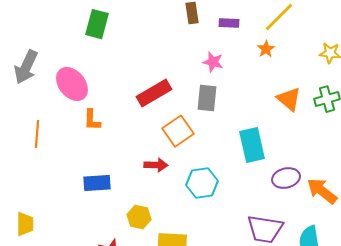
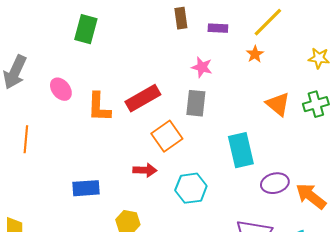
pink ellipse: (72, 84) -> (61, 89), size x0.7
orange L-shape: (92, 120) -> (99, 107), moved, size x1.4

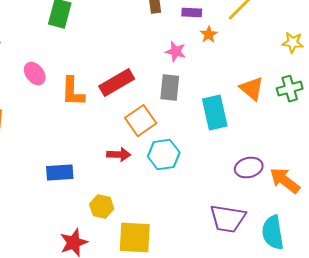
orange star: (255, 54) -> (209, 35), moved
cyan rectangle: (241, 150) -> (215, 113), moved
cyan hexagon: (191, 188) -> (164, 155), moved

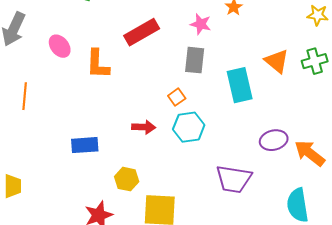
red rectangle: (117, 83) -> (142, 32), moved
orange square: (141, 121) -> (177, 97), moved, size x0.6
purple trapezoid: (228, 219) -> (234, 179), moved

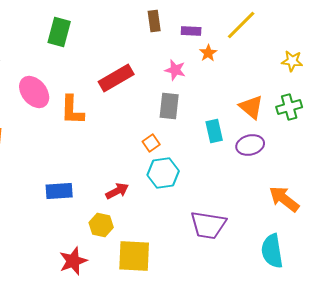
pink ellipse: (60, 46) -> (34, 92), size x1.4
cyan rectangle: (240, 85) -> (214, 131), size x0.7
red arrow: (144, 127) -> (117, 191), moved, turned -30
purple ellipse: (274, 140) -> (250, 145), moved

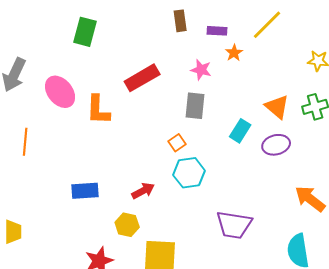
cyan rectangle: (214, 131) -> (240, 131), turned 45

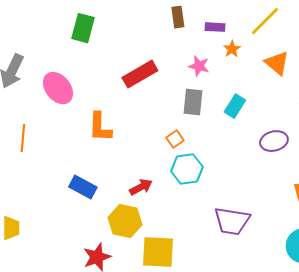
orange triangle: (277, 107) -> (277, 63), moved
orange L-shape: (98, 110) -> (100, 127), moved
cyan rectangle: (240, 131) -> (235, 106), moved
blue rectangle: (85, 191) -> (83, 187), turned 32
yellow hexagon: (127, 225) -> (125, 221), size x1.4

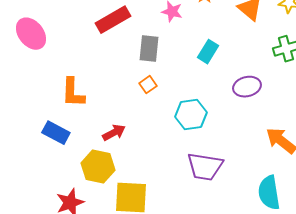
gray rectangle: (193, 102) -> (149, 49), moved
orange L-shape: (100, 127) -> (73, 93), moved
cyan hexagon: (187, 169) -> (191, 115), moved

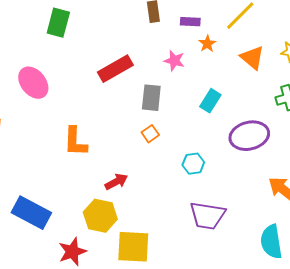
purple ellipse: (247, 87) -> (249, 136), size x1.4
cyan hexagon: (191, 115) -> (193, 164), size x0.7
blue rectangle: (56, 133) -> (31, 213), moved, size x1.4

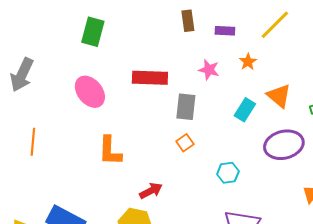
orange star: (207, 44) -> (248, 62), moved
orange triangle: (252, 58) -> (279, 96), moved
red rectangle: (115, 69) -> (150, 78), turned 32
pink ellipse: (33, 83) -> (90, 92), moved

